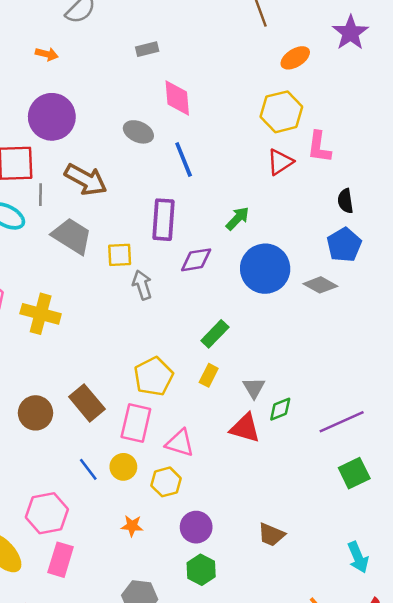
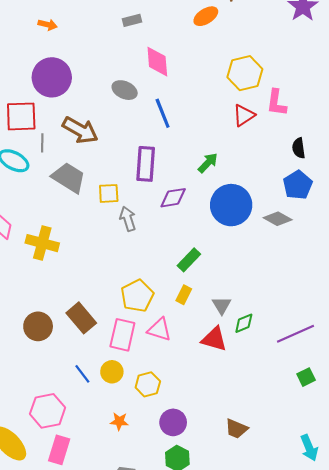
orange ellipse: (295, 58) -> (206, 16), moved
pink triangle: (180, 443) -> (159, 330), moved
green square: (354, 473) -> (306, 377), size x0.7

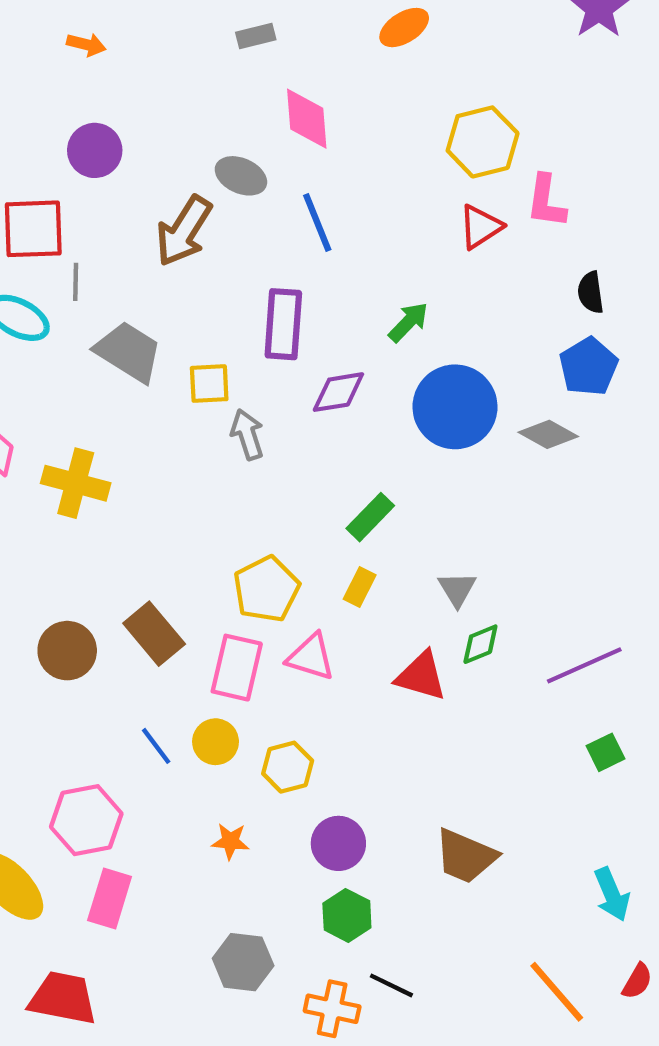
purple circle: (52, 77) -> (95, 150), size x0.7
brown arrow: (80, 130) -> (184, 231), moved, turned 93
gray triangle: (222, 305) -> (457, 589), moved
brown trapezoid: (236, 429) -> (466, 856), size x1.4

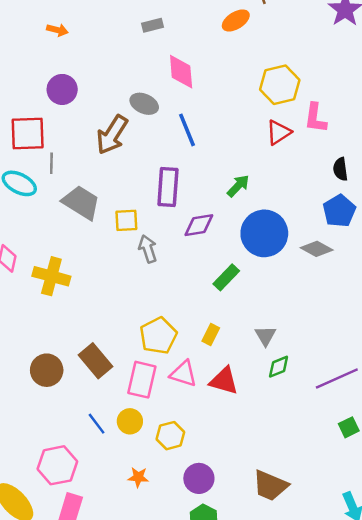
green rectangle: (370, 517) -> (226, 277), moved
red triangle: (421, 676) -> (224, 381), moved

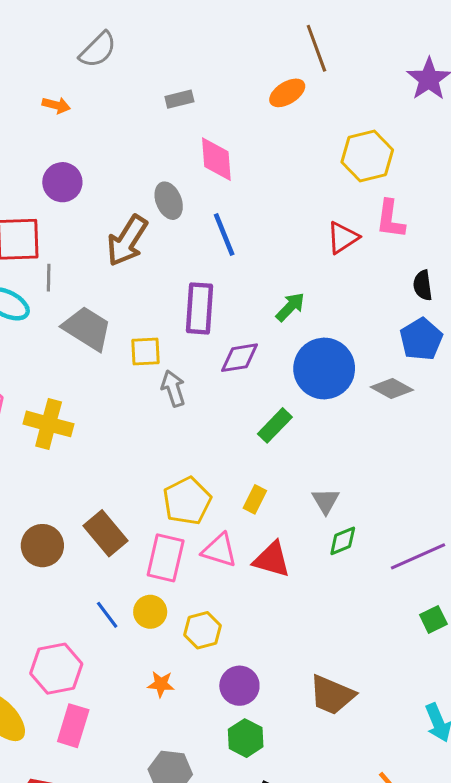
yellow hexagon: (280, 85) -> (367, 156), moved
gray ellipse: (144, 104) -> (169, 201), turned 44

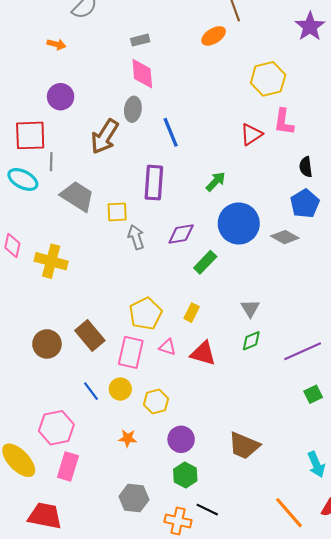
pink diamond: (216, 159) -> (142, 74), moved
gray ellipse: (169, 201) -> (133, 109), turned 30
purple diamond: (239, 358) -> (181, 234), moved
gray triangle: (326, 501) -> (250, 308), moved
pink triangle: (219, 550) -> (167, 347), size x0.7

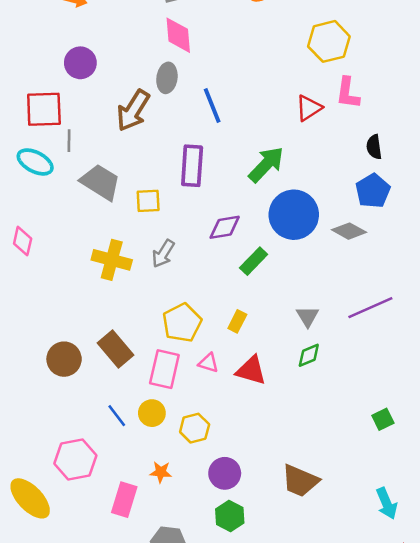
green arrow: (216, 182) -> (266, 164), size x1.5
gray arrow: (136, 237) -> (163, 254), moved, turned -130
yellow cross: (51, 261) -> (112, 260), moved
purple line: (303, 351) -> (370, 308), moved
pink rectangle: (68, 467) -> (124, 500), moved

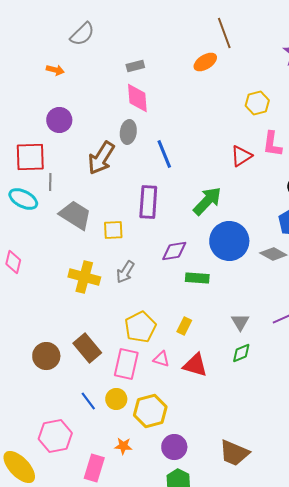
yellow hexagon: (329, 41) -> (257, 103), size x0.7
green rectangle: (254, 261) -> (197, 278), turned 50
yellow hexagon: (195, 428) -> (150, 411), size x1.4

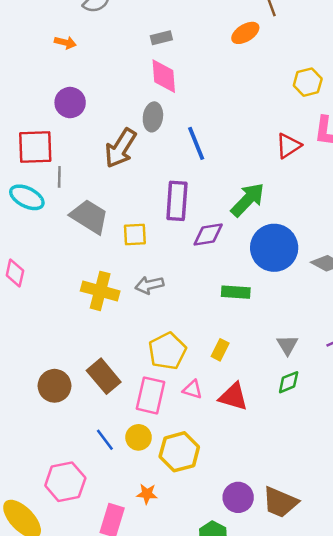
purple diamond: (174, 251) -> (208, 235), moved
gray arrow: (125, 272) -> (149, 285), turned 45
purple circle: (174, 447) -> (238, 497), moved

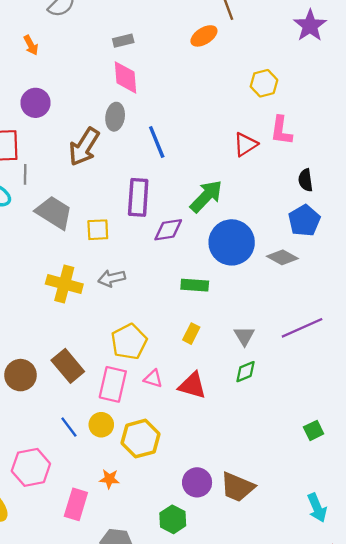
orange arrow: (65, 43) -> (31, 45), turned 48
yellow rectangle: (220, 350) -> (191, 334), moved

